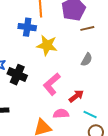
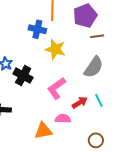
gray semicircle: (87, 60) -> (94, 67), size x1.6
cyan line: (90, 114) -> (99, 100), moved, turned 32

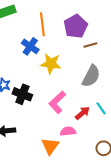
blue cross: (37, 29) -> (30, 46), turned 30
orange triangle: (43, 131) -> (50, 146), turned -36

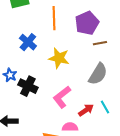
blue cross: (30, 46) -> (28, 42), moved

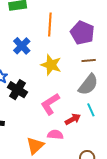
purple pentagon: (87, 23) -> (82, 33), turned -30
brown line: (100, 43) -> (89, 60), moved
cyan line: (105, 107) -> (91, 110), moved

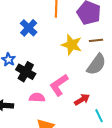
yellow star: (51, 65) -> (72, 45), moved
cyan line: (91, 110) -> (99, 116), moved
pink semicircle: (55, 135) -> (37, 98), moved

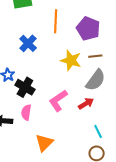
pink semicircle: (37, 98) -> (26, 112), moved, turned -84
red arrow: (82, 100) -> (86, 104), moved

